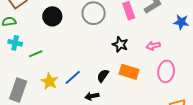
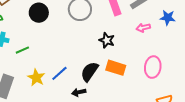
pink arrow: (153, 46) -> (143, 28), moved
black semicircle: (103, 76) -> (90, 72), size x1.5

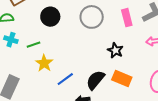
green line: (22, 50) -> (33, 45), moved
yellow star: (36, 78) -> (44, 63), moved

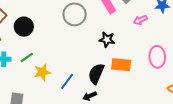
black circle: (50, 17) -> (24, 27), moved
yellow star: (44, 63) -> (42, 72), turned -30

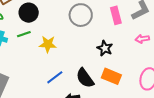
green line: (27, 57) -> (24, 34), moved
yellow star: (42, 72) -> (48, 44), moved
black semicircle: (96, 74) -> (85, 78), turned -75

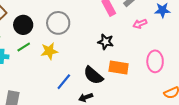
gray circle: (81, 15) -> (58, 23), moved

